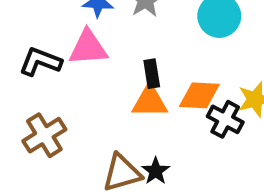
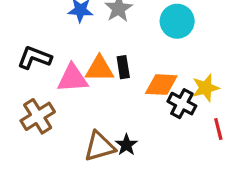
pink triangle: (88, 48) -> (73, 78), moved
orange triangle: (150, 101) -> (99, 69), moved

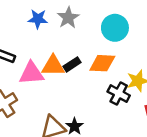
black rectangle: (123, 67) -> (72, 64), turned 66
orange diamond: (161, 85) -> (102, 63), moved

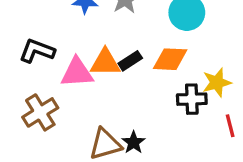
black cross: (119, 93) -> (192, 99), turned -30

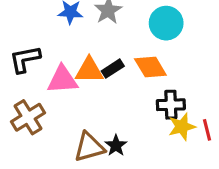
black L-shape: (37, 51) -> (25, 59), turned -32
orange diamond: (170, 59) -> (150, 67), turned 56
yellow star: (217, 82) -> (182, 127), moved

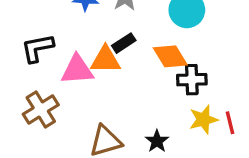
black rectangle: (113, 69) -> (124, 43), moved
black cross: (171, 105) -> (192, 80), moved
black star: (116, 146) -> (157, 141), moved

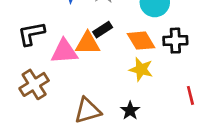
black cross: (192, 80) -> (175, 41), moved
yellow star: (203, 119) -> (141, 69), moved, turned 30

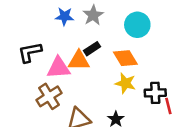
black cross: (175, 41) -> (155, 93), moved
brown cross: (34, 84) -> (49, 96), moved

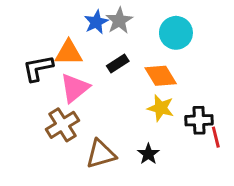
blue star: (64, 16) -> (96, 22), moved, turned -30
orange triangle: (79, 61) -> (69, 53), moved
pink triangle: (59, 68) -> (75, 88), turned -35

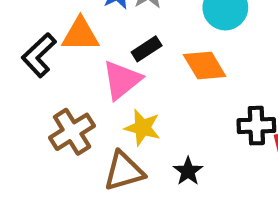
black L-shape: (38, 68) -> (39, 55), turned -32
pink triangle: (75, 88) -> (122, 80), moved
yellow star: (161, 108) -> (142, 128), moved

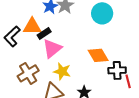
black rectangle: (147, 49) -> (44, 33), moved
orange diamond: (205, 65) -> (98, 55), moved

